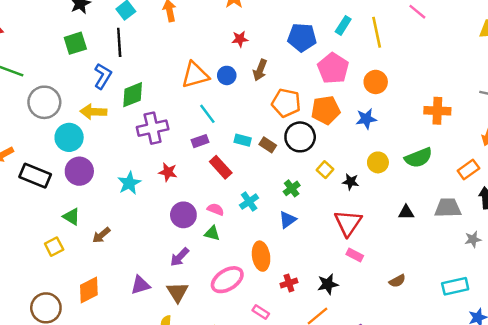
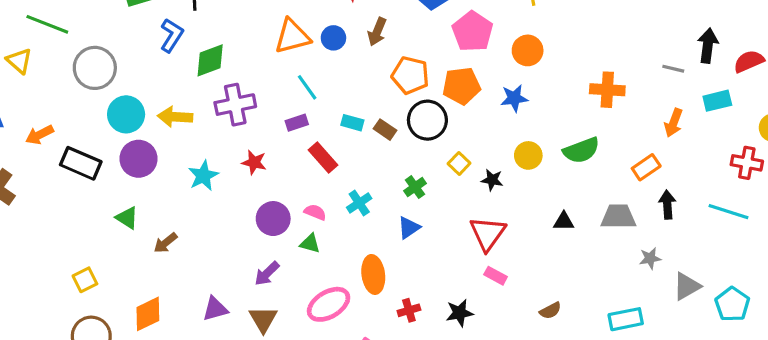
yellow arrow: (93, 112) -> (175, 117), moved
yellow square: (54, 247) -> (85, 280), moved

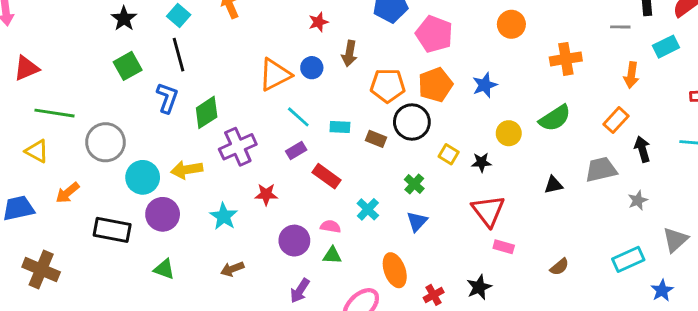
orange circle: (528, 50) -> (511, 24), moved
cyan rectangle: (352, 123) -> (340, 127), moved
orange arrow: (40, 135) -> (68, 193), moved
brown arrow: (165, 243) -> (232, 269), moved, turned 30
gray triangle: (687, 286) -> (675, 240), moved

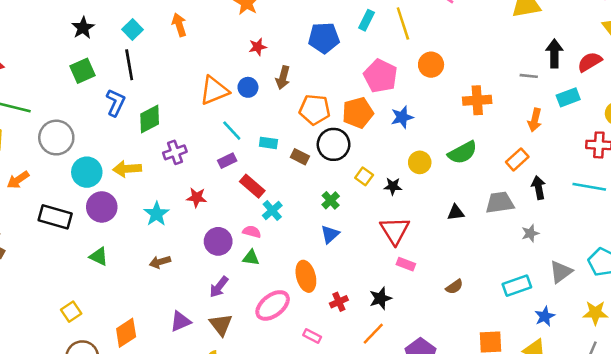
pink pentagon: (434, 34) -> (380, 76), moved
purple cross: (238, 147) -> (175, 152), size x0.7
cyan cross: (368, 209) -> (272, 211), moved

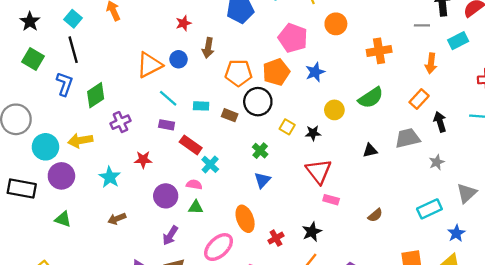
green square: (82, 71) -> (33, 59), turned -30
purple rectangle: (227, 161) -> (167, 125), turned 42

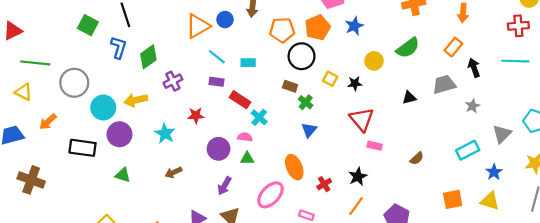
brown rectangle: (230, 115) -> (290, 86), moved

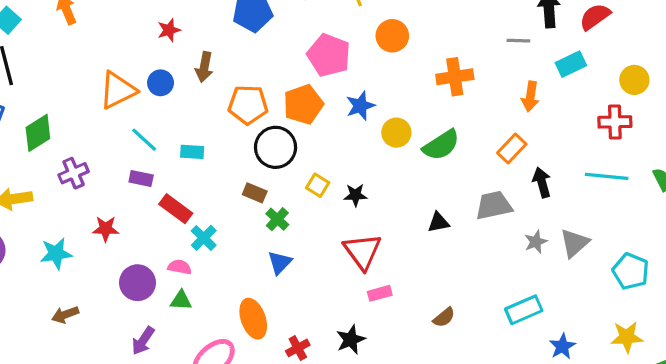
yellow circle: (374, 61) -> (396, 133), moved
cyan star: (165, 133) -> (56, 254), turned 30
gray triangle: (502, 134) -> (574, 243), moved
pink rectangle: (375, 146) -> (380, 293), turned -32

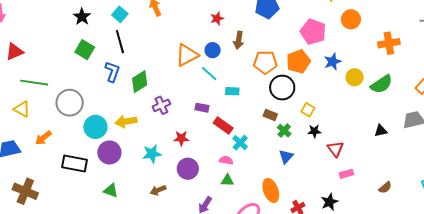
cyan line: (144, 140) -> (209, 74), moved
black star: (355, 195) -> (314, 131), moved
red triangle: (362, 251) -> (336, 149), size x0.7
purple circle: (138, 283) -> (188, 169), moved

